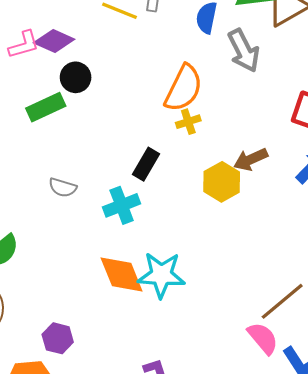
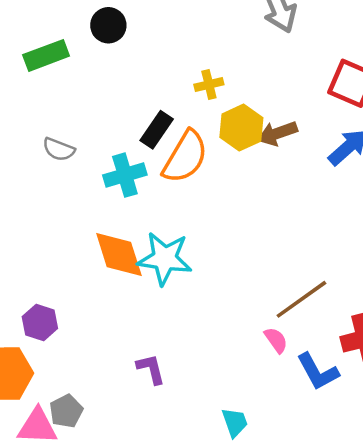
black circle: (76, 77) -> (108, 25), moved
orange semicircle: (184, 88) -> (185, 157), moved
yellow hexagon: (222, 182) -> (241, 128), moved
pink semicircle: (263, 338) -> (276, 340), size x0.7

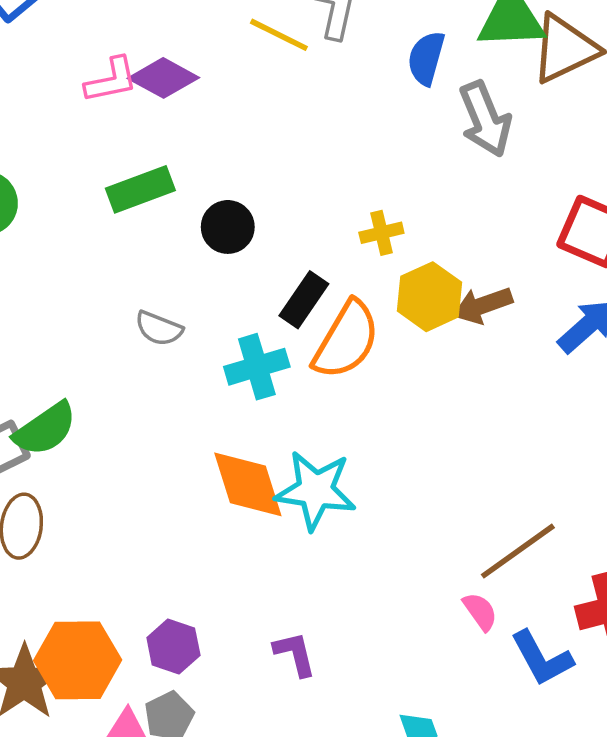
black circle: (108, 25) -> (228, 227), moved
purple hexagon: (40, 322) -> (173, 646), moved

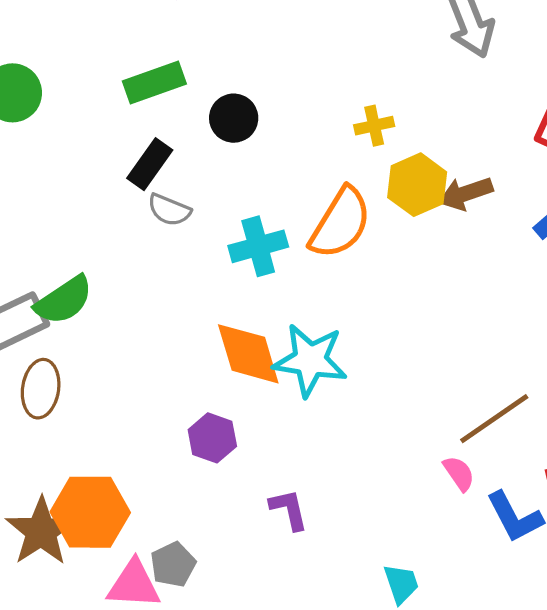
black rectangle: (304, 300) -> (150, 164), moved
purple hexagon: (173, 646) -> (212, 438), moved

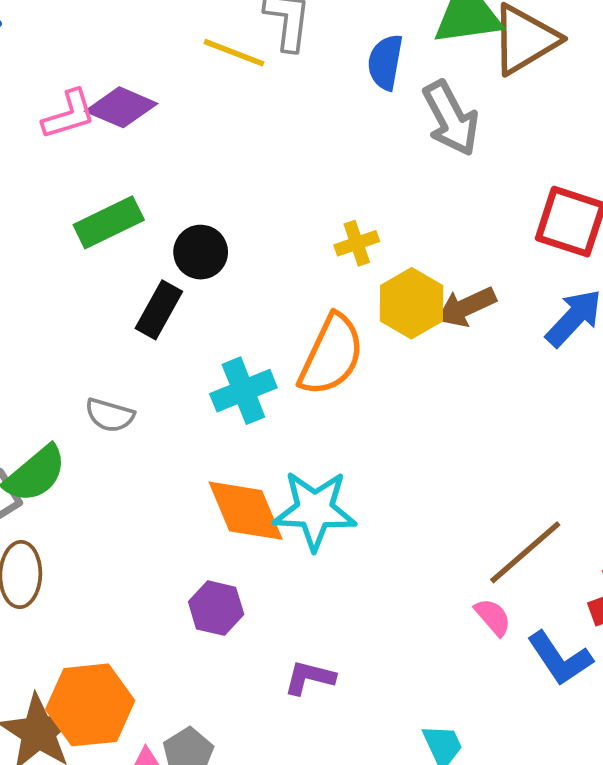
black rectangle: (150, 164) -> (159, 310), moved
gray semicircle: (169, 210) -> (110, 415), moved
purple L-shape: (289, 509) -> (309, 678), turned -57

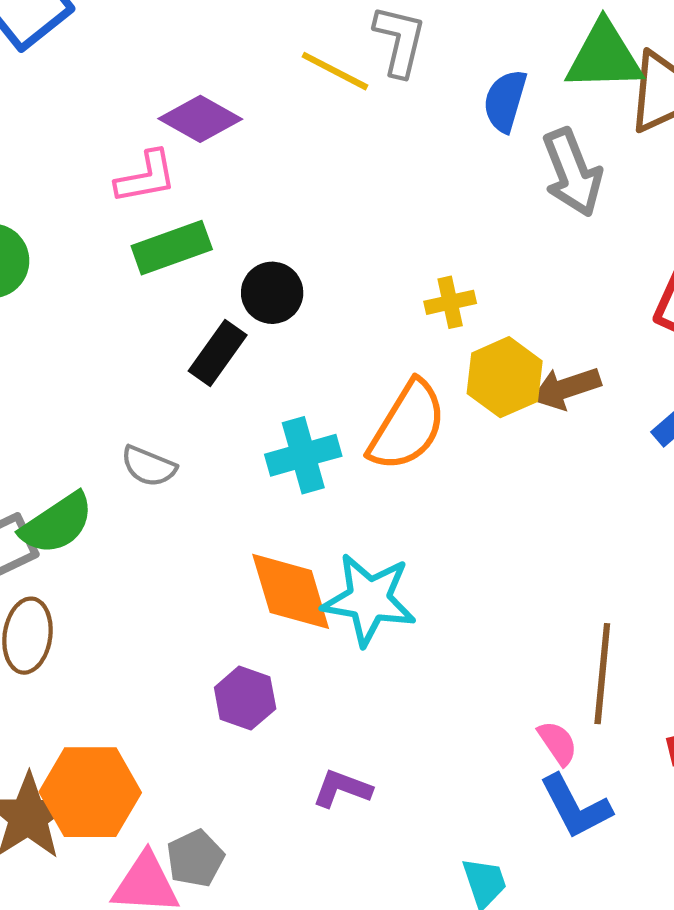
pink L-shape: (69, 115) -> (146, 177), moved
brown line: (525, 552) -> (602, 674), turned -50
blue L-shape: (560, 658) -> (576, 807), moved

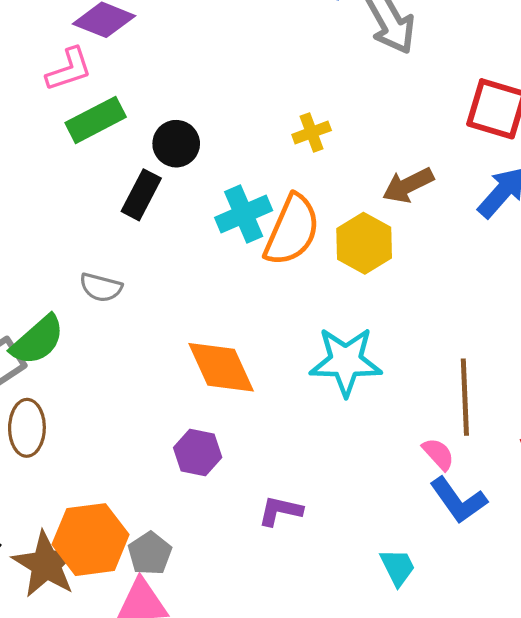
yellow hexagon: (505, 377) -> (364, 243), moved
cyan cross: (303, 455) -> (244, 214), moved
cyan star: (369, 600) -> (346, 361), moved
gray pentagon: (195, 858) -> (150, 553), moved

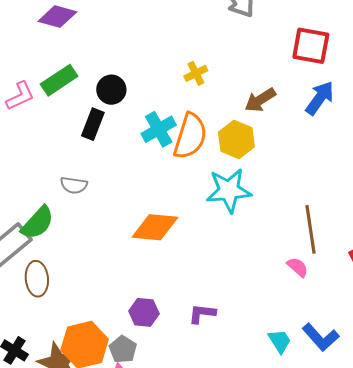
pink L-shape: (69, 69) -> (20, 96), moved
cyan star: (346, 361) -> (229, 190), moved
orange diamond: (221, 367) -> (155, 227), turned -54
purple hexagon: (198, 453) -> (144, 312), moved
blue L-shape: (458, 500) -> (321, 337), moved

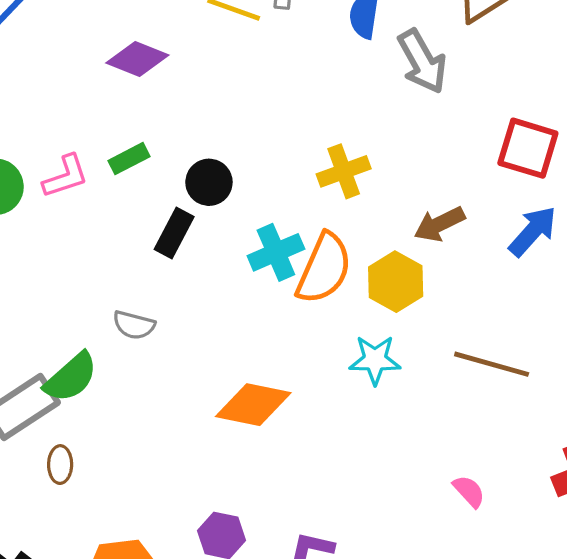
yellow cross: (196, 73) -> (344, 171), size x1.4
green rectangle: (59, 80) -> (129, 159), size x0.7
cyan star: (229, 190) -> (375, 360), size x0.7
brown line: (310, 229) -> (492, 364), moved, turned -72
brown ellipse: (37, 279) -> (60, 465), size x0.7

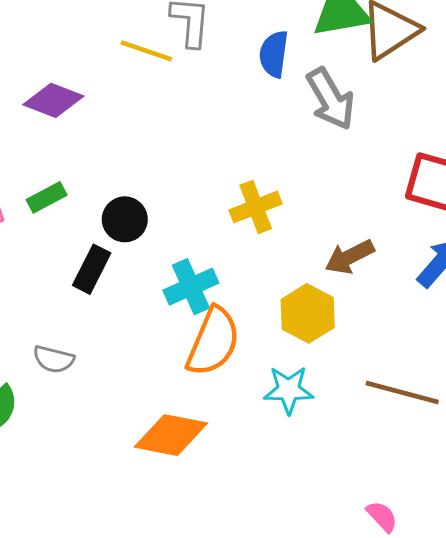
orange semicircle: (324, 268) -> (213, 342), moved

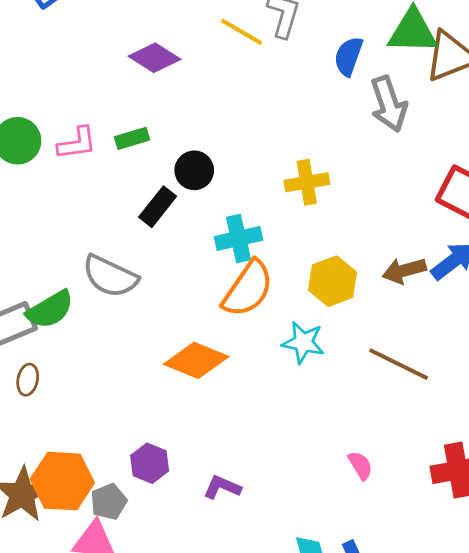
brown arrow: (350, 257) -> (404, 271), moved
gray semicircle: (54, 359) -> (110, 276), size x1.6

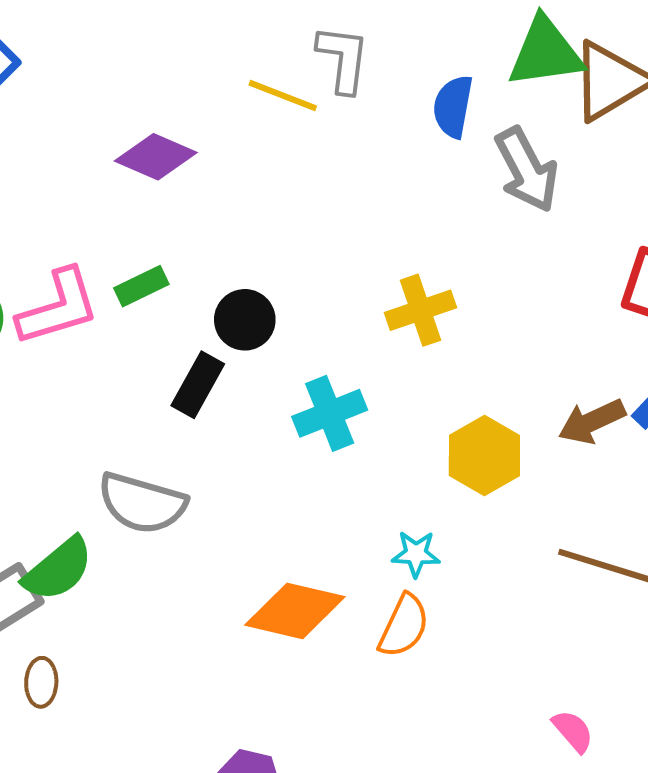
pink L-shape: (77, 143) -> (58, 307), size x1.4
orange semicircle: (248, 289) -> (404, 626), moved, size x0.7
cyan star: (303, 342) -> (416, 554), moved, size x0.7

